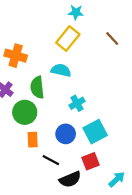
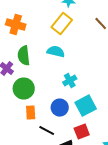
orange cross: (16, 56) -> (16, 25), moved
green semicircle: (37, 87) -> (24, 56), moved

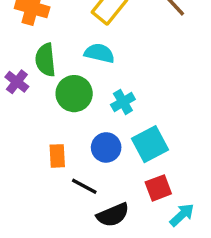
green circle: (24, 89) -> (74, 94), moved
red square: (82, 132) -> (158, 188), moved

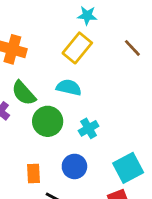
green semicircle: (45, 60) -> (24, 93), turned -36
cyan square: (150, 144) -> (128, 168), moved

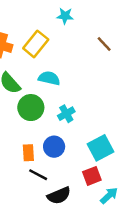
yellow rectangle: (77, 48) -> (36, 44), moved
orange rectangle: (34, 174) -> (28, 153), moved

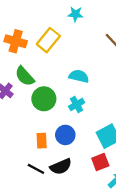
cyan semicircle: (49, 78) -> (79, 76), moved
black line: (38, 175) -> (36, 169), moved
black semicircle: (59, 196) -> (61, 167), moved

